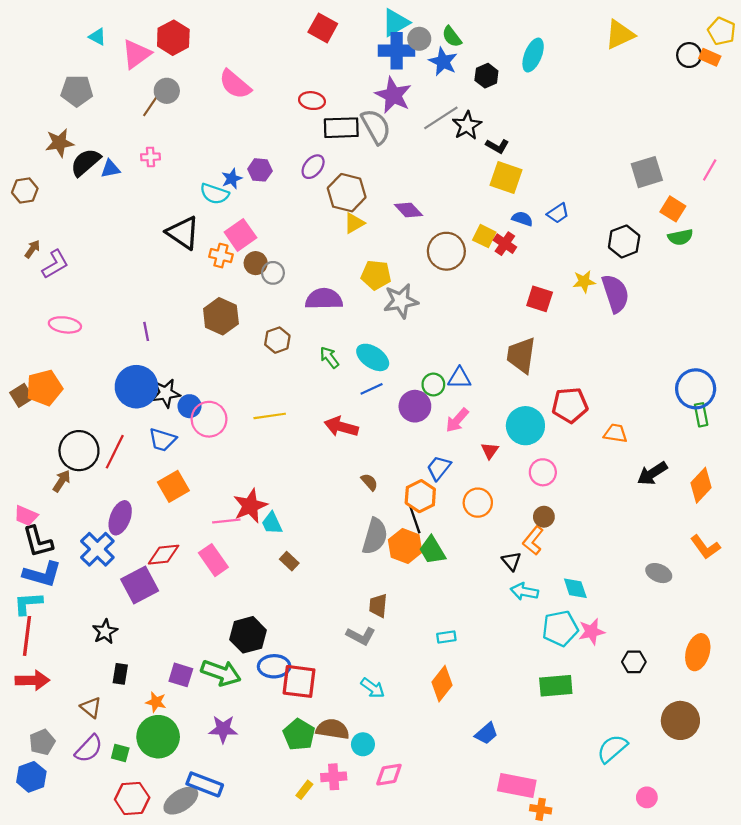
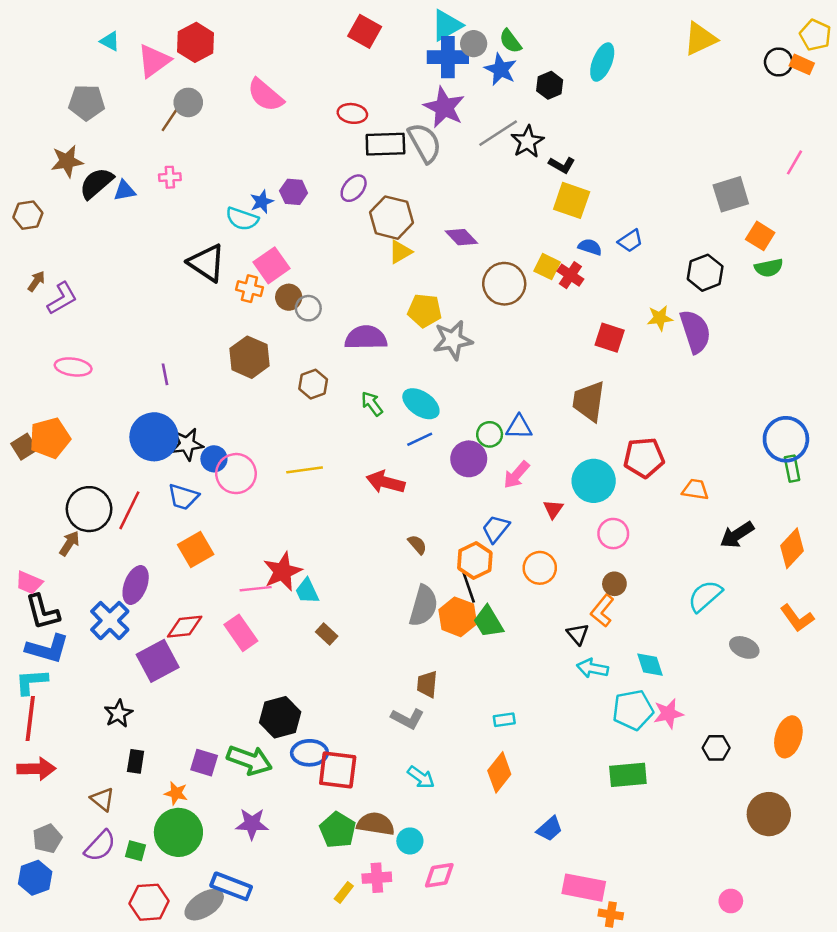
pink line: (710, 170) -> (795, 162), moved
cyan semicircle: (612, 749) -> (705, 596), moved

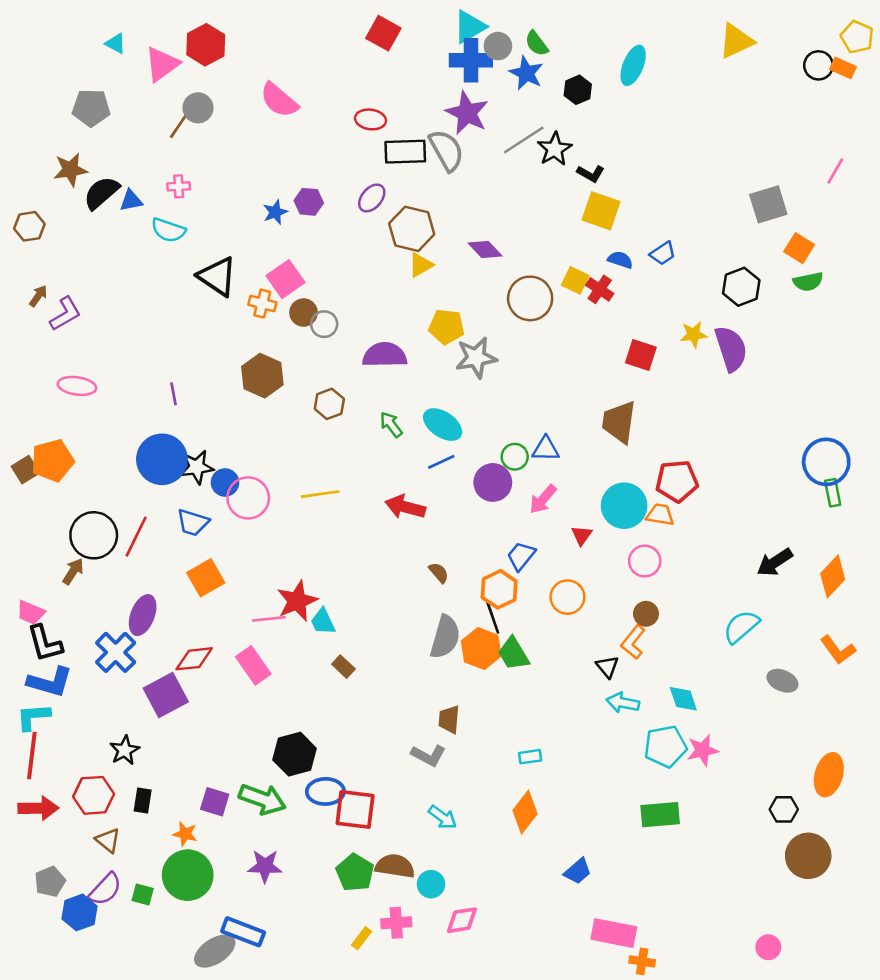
cyan semicircle: (242, 219) -> (168, 230), moved
orange trapezoid: (695, 489) -> (660, 515), moved
black hexagon: (716, 748) -> (784, 809), moved
blue hexagon: (35, 878) -> (80, 912), moved
red hexagon: (149, 902) -> (94, 795), moved

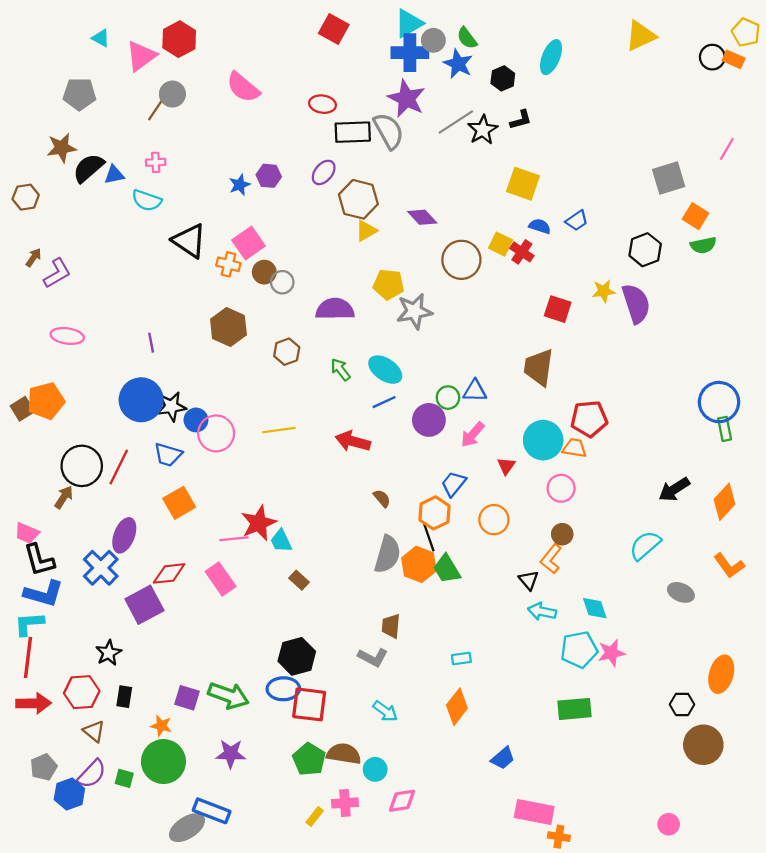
black L-shape: (591, 174) -> (521, 120), moved, turned -45
black hexagon: (295, 754) -> (297, 656), moved

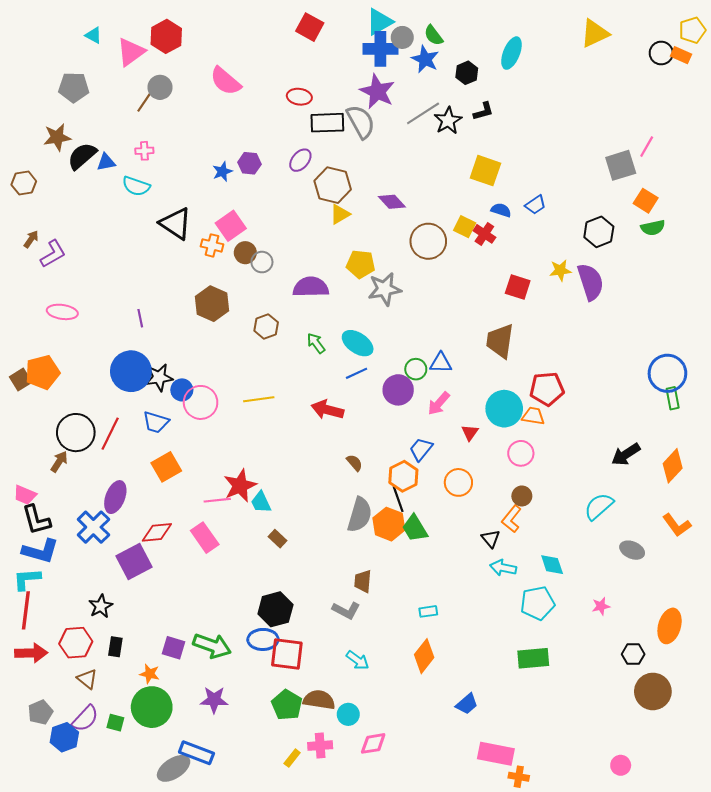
yellow pentagon: (746, 32) -> (692, 30), turned 30
pink line: (727, 149) -> (647, 147), moved
pink star: (611, 653) -> (601, 606), moved, size x0.7

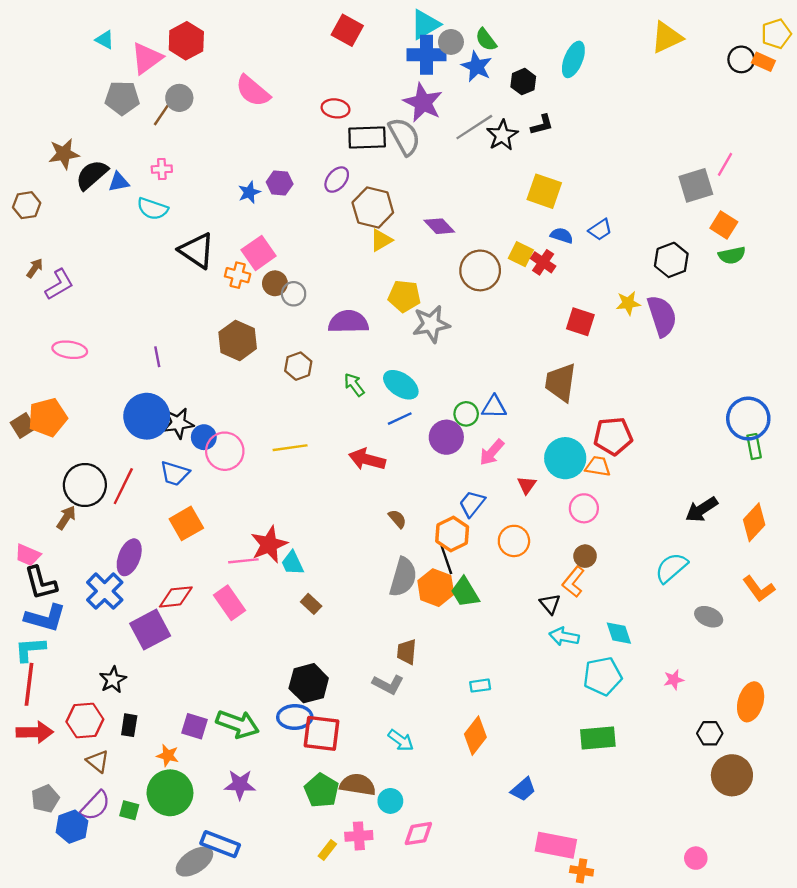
gray pentagon: (74, 87) -> (122, 98), moved

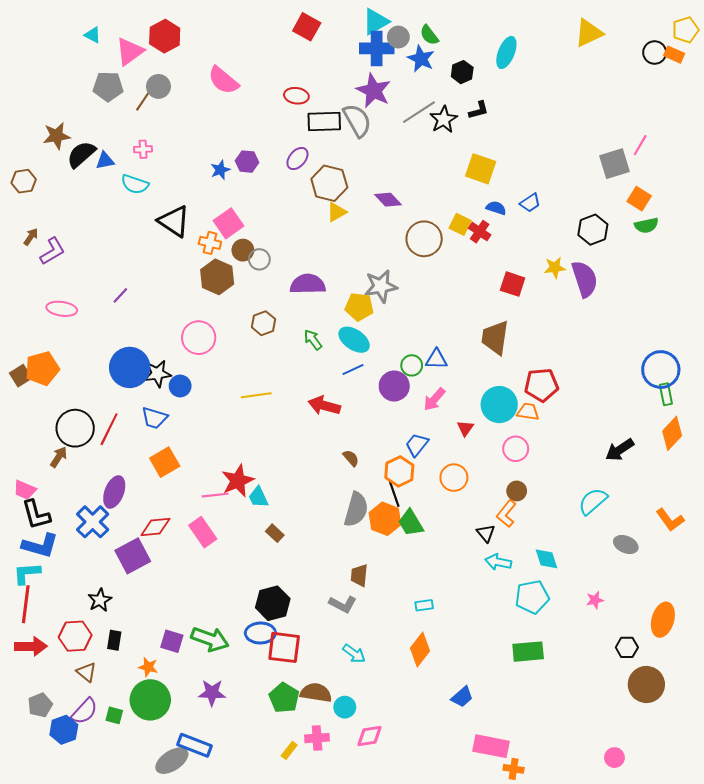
yellow pentagon: (404, 296) -> (359, 307), moved
brown hexagon: (238, 340) -> (217, 277), moved
purple line: (157, 357) -> (120, 295), moved, turned 54
pink circle: (225, 451) -> (199, 338), moved
orange diamond: (754, 522) -> (672, 433), moved

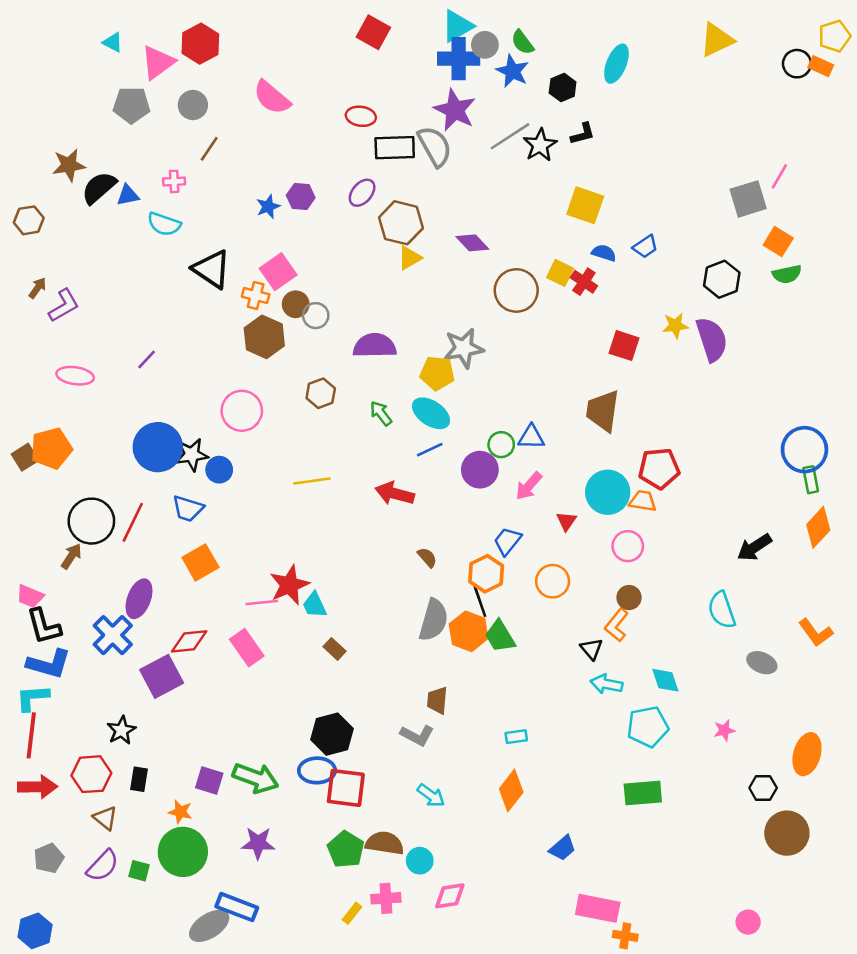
brown line: (143, 101) -> (209, 149), moved
cyan semicircle: (593, 501) -> (722, 610), turned -68
blue hexagon: (64, 730) -> (35, 931), moved

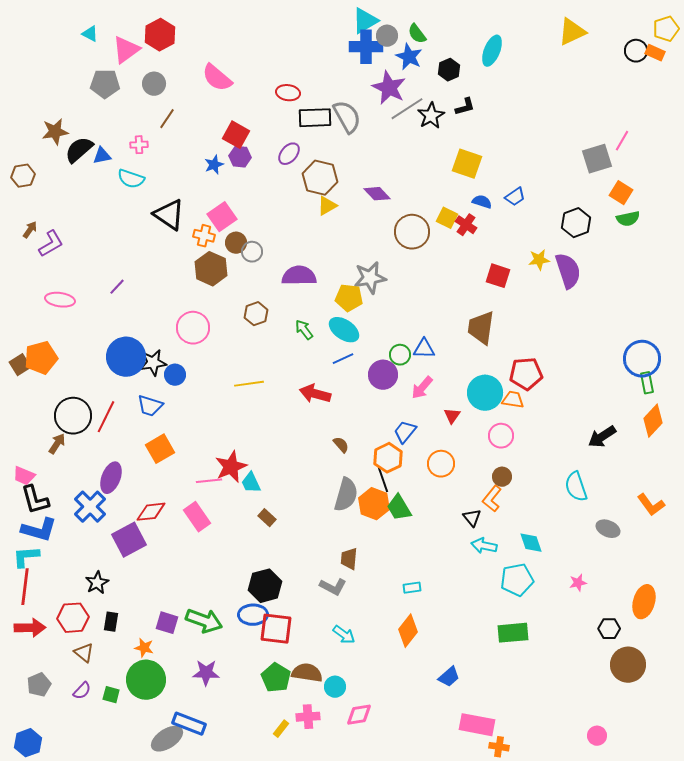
red square: (373, 32) -> (236, 135), moved
purple star: (455, 110) -> (389, 88), moved
purple semicircle: (103, 866) -> (82, 691), size x0.7

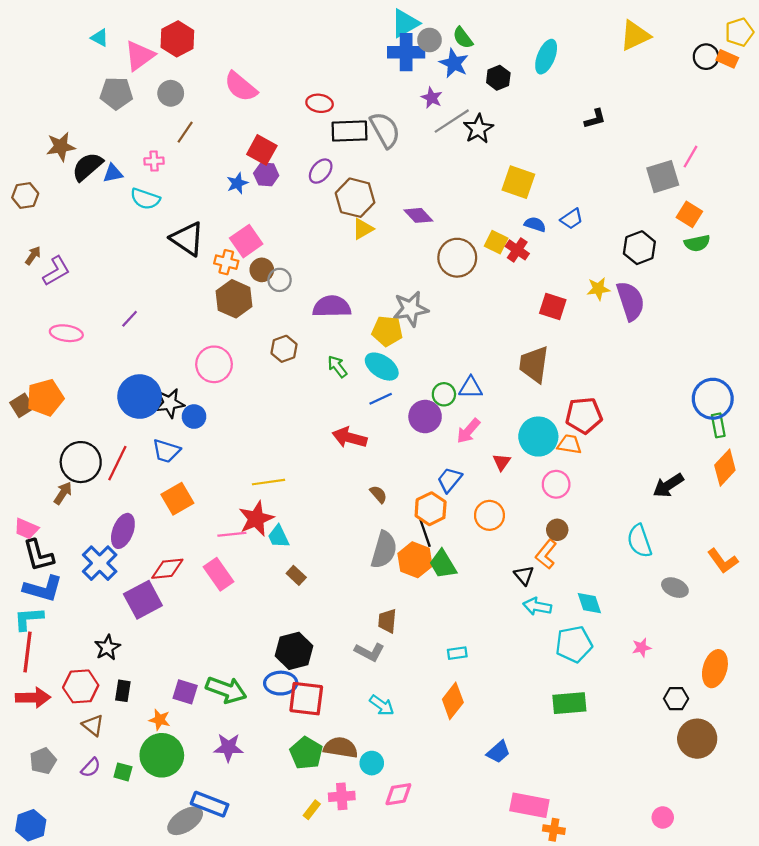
purple star: (389, 88) -> (432, 98), size x0.6
black L-shape: (465, 107) -> (595, 119), moved
yellow line: (249, 384) -> (268, 482), moved

